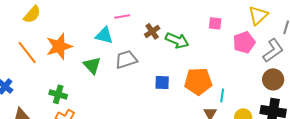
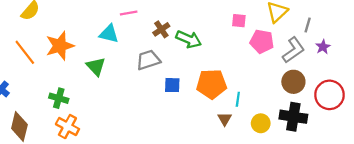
pink square: (215, 23) -> (239, 21), moved
pink pentagon: (244, 42) -> (262, 41), turned 30
gray trapezoid: (126, 59) -> (148, 60), moved

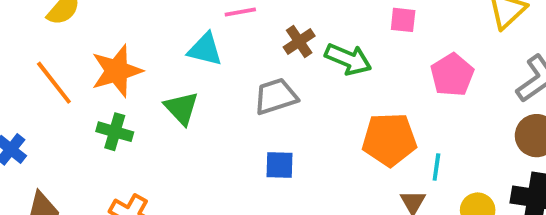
pink square: (239, 21) -> (403, 20), moved
pink pentagon: (262, 41) -> (452, 75), moved, turned 30
blue square: (172, 85) -> (280, 165), moved
green cross: (59, 98) -> (115, 132), moved

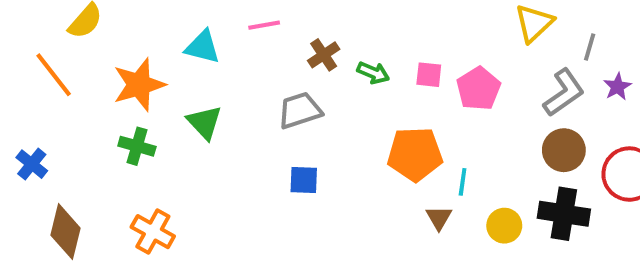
pink square: (403, 20) -> (429, 75), moved
cyan triangle: (205, 49) -> (203, 47), moved
green arrow: (348, 59) -> (373, 73), size x0.7
orange line: (54, 83) -> (54, 75), moved

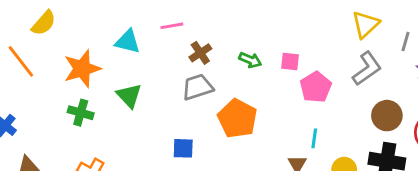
brown cross: (324, 55) -> (200, 53), moved
pink pentagon: (478, 89) -> (316, 87), moved
gray L-shape: (564, 93) -> (367, 69), moved
orange pentagon: (415, 154) -> (237, 118), moved, turned 30
blue square: (304, 180) -> (183, 148), moved

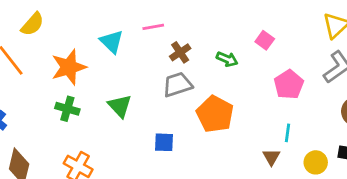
cyan triangle: (128, 42) -> (112, 42), turned 30
pink square: (290, 61) -> (265, 40), moved, turned 30
green triangle: (129, 96) -> (120, 106), moved

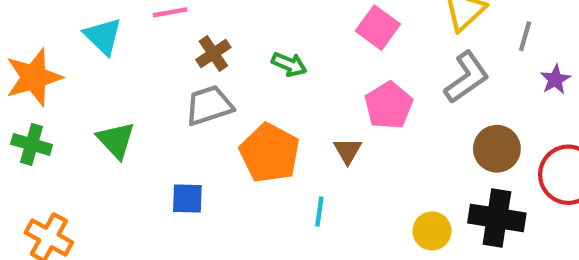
pink square: (265, 40) -> (378, 28), moved, size x1.4
cyan line: (287, 133) -> (319, 211), moved
brown triangle: (271, 157) -> (348, 151), moved

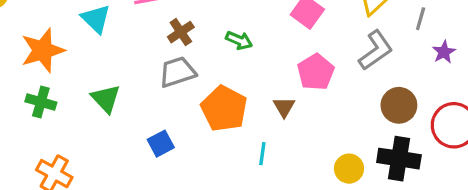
blue square: (187, 199) -> (161, 144), turned -30

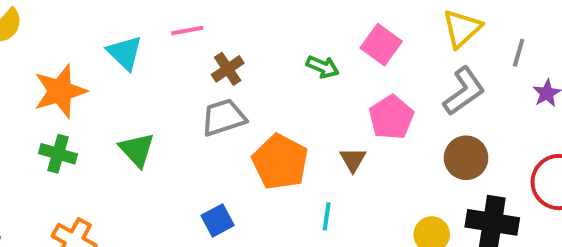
green arrow: (239, 40) -> (323, 67), moved
brown circle: (399, 105) -> (466, 158), moved
blue square: (161, 144) -> (218, 220), moved

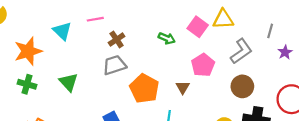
yellow triangle: (462, 28) -> (223, 19), moved, turned 40

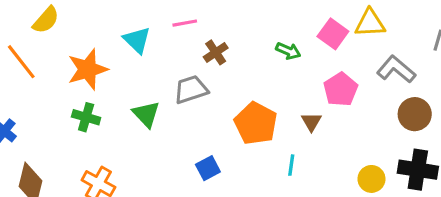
gray L-shape: (241, 51) -> (396, 69), turned -105
gray trapezoid: (114, 65) -> (191, 89), moved
brown circle: (242, 86) -> (415, 114), moved

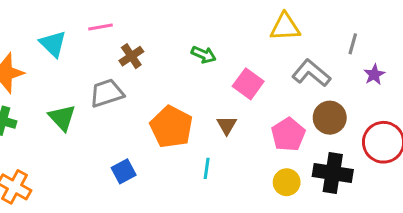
pink square: (333, 34) -> (248, 84), moved
pink pentagon: (341, 89) -> (288, 135), moved

